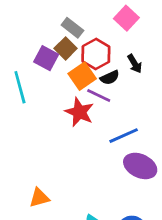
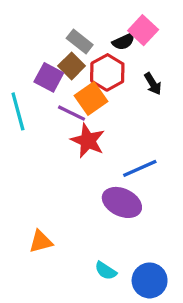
black semicircle: (110, 78) -> (124, 42), moved
purple line: (99, 95) -> (72, 113), moved
purple ellipse: (140, 166) -> (122, 202), moved

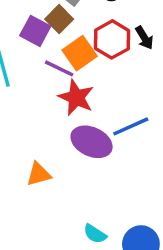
red hexagon: (107, 72) -> (112, 39), moved
purple ellipse: (122, 202) -> (92, 142), moved
orange triangle: (41, 241) -> (39, 174), moved

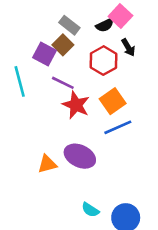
black arrow: (144, 38) -> (128, 47), moved
orange square: (80, 53) -> (113, 101), moved
purple ellipse: (92, 142) -> (80, 156), moved

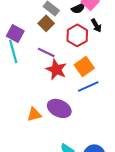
purple square: (45, 54) -> (15, 33), moved

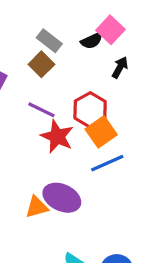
black arrow: (96, 25) -> (120, 67), turned -120
red hexagon: (77, 35) -> (90, 110), moved
orange triangle: (34, 114) -> (37, 207), moved

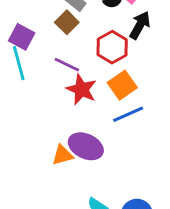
black arrow: (120, 67) -> (140, 25), size x1.4
red hexagon: (90, 110) -> (112, 47), moved

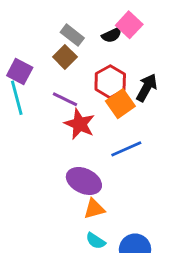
black arrow: (140, 25) -> (147, 88), moved
orange square: (122, 85) -> (120, 104), moved
orange triangle: (62, 155) -> (94, 209), moved

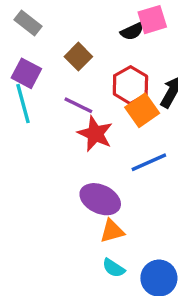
pink square: (129, 25) -> (152, 20), turned 30
gray rectangle: (72, 35) -> (28, 23), moved

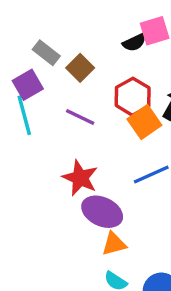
gray rectangle: (28, 23) -> (46, 53), moved
purple square: (26, 73) -> (28, 85), turned 32
red star: (95, 134) -> (80, 178), moved

